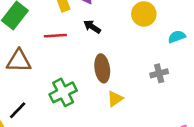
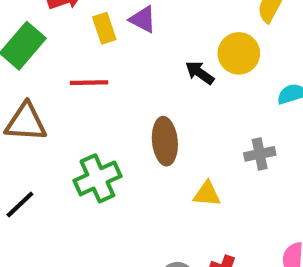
black arrow: (92, 27) -> (200, 73), moved
yellow triangle: (115, 99) -> (207, 194), moved, turned 36

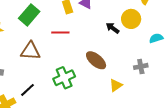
brown ellipse: (165, 141) -> (96, 60), turned -45
yellow triangle: (207, 194) -> (116, 85), turned -40

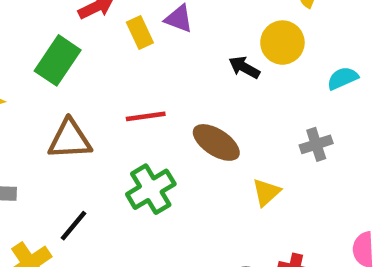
red line: (60, 33) -> (146, 116), moved

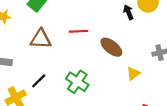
black arrow: (244, 67) -> (128, 12), turned 32
green cross: (151, 189) -> (77, 82), moved, turned -30

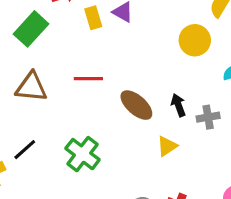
black arrow: (128, 12) -> (178, 105), moved

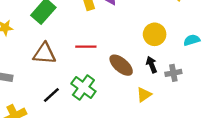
yellow circle: (195, 40) -> (155, 34), moved
black line: (25, 150) -> (51, 95), moved
green cross: (83, 154) -> (83, 88), moved

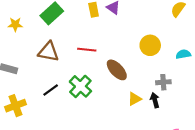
black arrow: (152, 65) -> (155, 100), moved

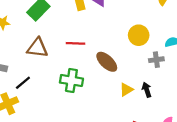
gray cross: (163, 82) -> (156, 60), moved
green cross: (80, 86) -> (71, 81), turned -30
black line: (51, 90) -> (23, 83), moved

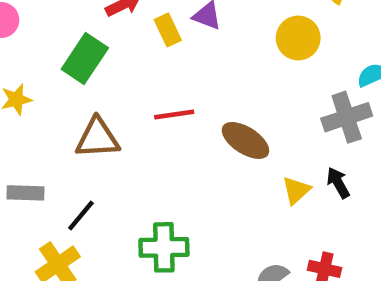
yellow circle: (139, 35) -> (298, 38), moved
gray cross: (156, 60) -> (347, 117), size x1.5
green cross: (71, 81) -> (164, 247), moved

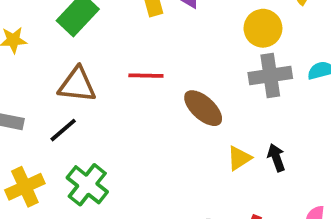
gray cross: (347, 117) -> (270, 76), moved
black line: (81, 216) -> (63, 130), moved
green cross: (164, 247) -> (87, 185), moved, turned 30

